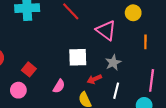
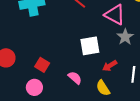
gray star: (113, 63) -> (125, 37), moved
pink semicircle: (59, 86) -> (75, 78), turned -72

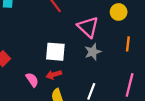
red arrow: (110, 66) -> (54, 75), moved

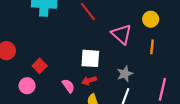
orange line: (128, 44) -> (152, 47), moved
gray star: (93, 52) -> (125, 74), moved

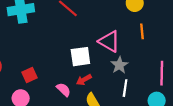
pink triangle: (122, 34) -> (109, 41), moved
red square: (40, 66) -> (30, 75), turned 32

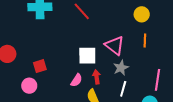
red arrow: (84, 80) -> (97, 77), moved, turned 104
pink semicircle: (64, 90) -> (76, 80), moved, turned 72

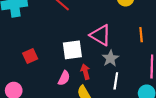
orange line: (145, 40) -> (141, 35), moved
red square: (40, 66) -> (30, 56), moved

